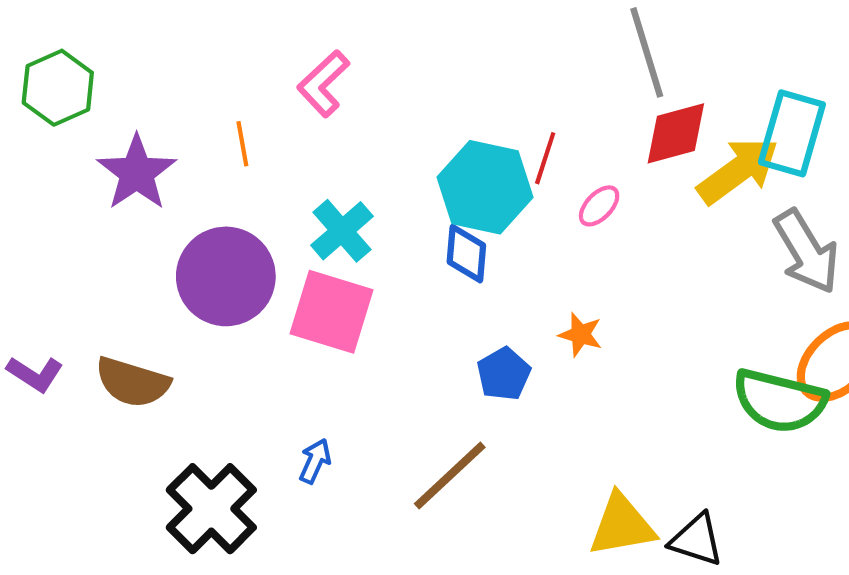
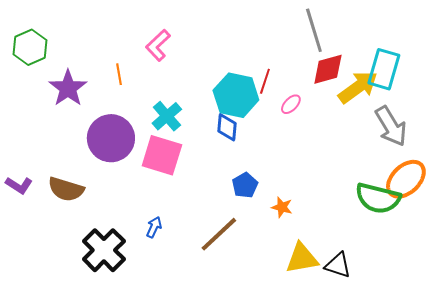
orange star: (580, 334) -> (282, 207), moved

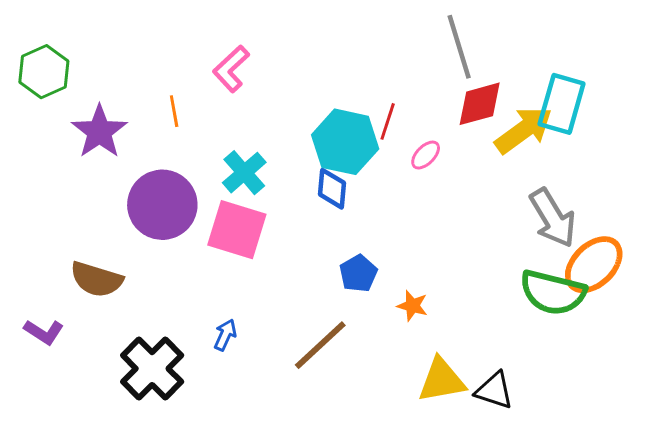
gray arrow: (391, 126) -> (553, 218), moved
purple L-shape: (19, 185) -> (44, 332), moved

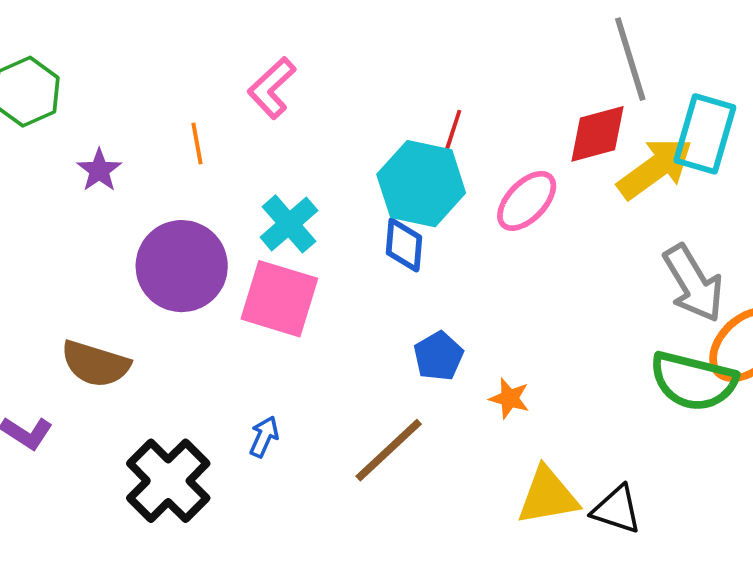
gray line: (459, 47) -> (630, 59), moved
red line: (388, 121) -> (452, 134), moved
purple star: (99, 132) -> (99, 170), size x0.6
pink ellipse: (426, 155) -> (527, 201), size x1.6

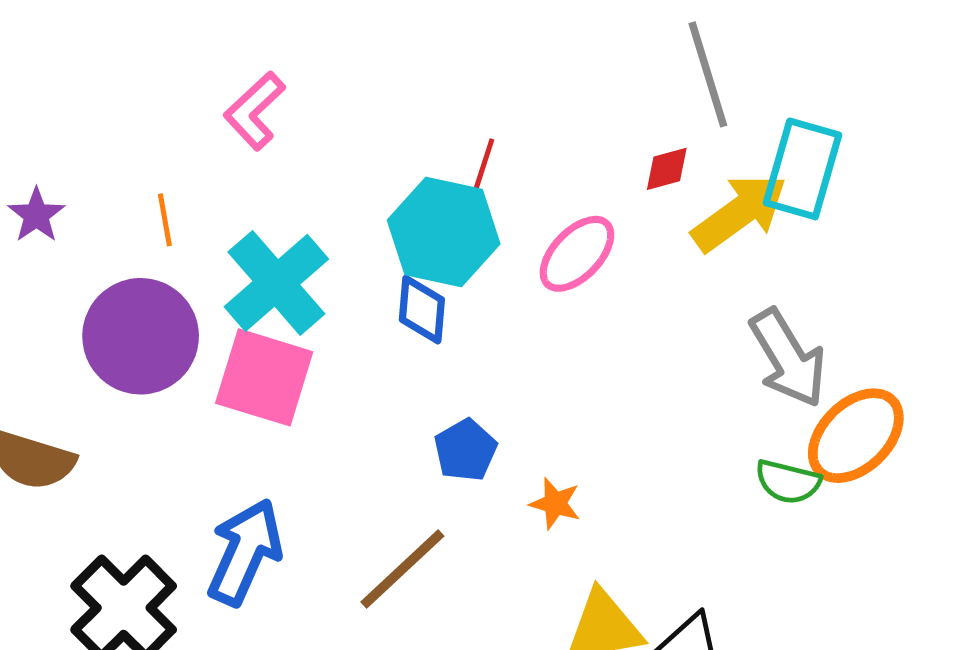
red diamond: (598, 134) -> (667, 169), size x0.6
orange line: (197, 143) -> (165, 220), moved
cyan cross: (289, 224) -> (276, 283), size x1.4
green semicircle: (693, 381) -> (788, 482), size x0.6
blue arrow: (264, 437) -> (245, 552), size x2.0

